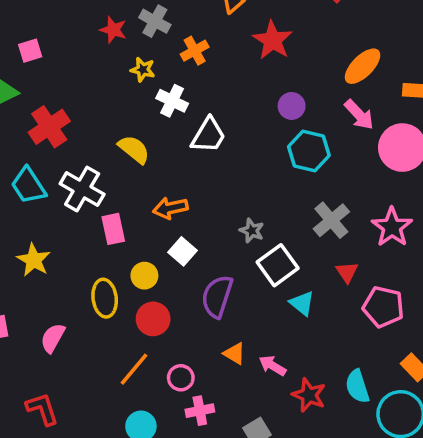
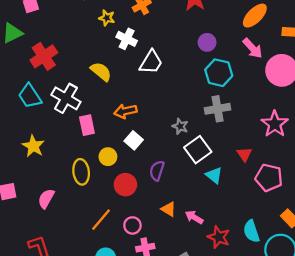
gray cross: (331, 220) -> (218, 109), moved, turned 30
purple semicircle: (217, 296) -> (157, 171), size x0.7
red circle: (153, 319) -> (125, 185), moved

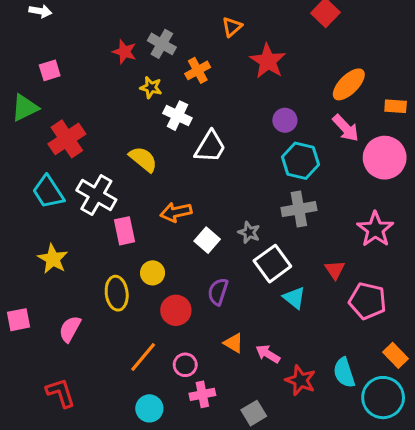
white square: (134, 140) -> (207, 240), moved

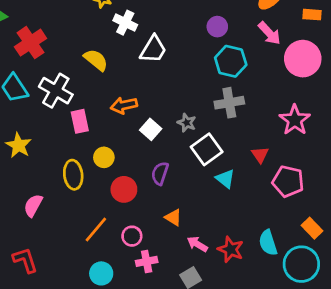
pink arrow: (268, 354) -> (197, 244), moved

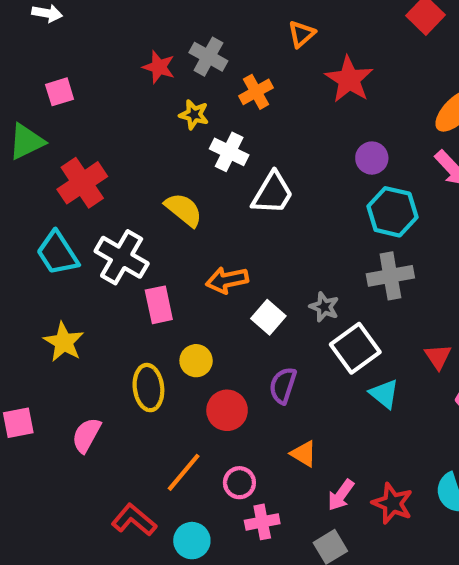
pink arrow: (197, 244) -> (341, 495), turned -85
red L-shape: (25, 260) -> (134, 520), moved, turned -32

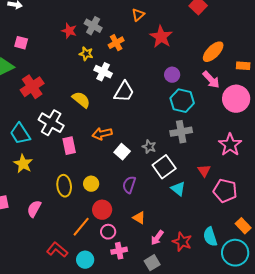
pink square: (60, 92) -> (21, 43), turned 32
cyan trapezoid: (57, 253) -> (20, 134), moved
yellow circle: (196, 361) -> (91, 184), moved
red circle: (227, 410) -> (102, 210), moved

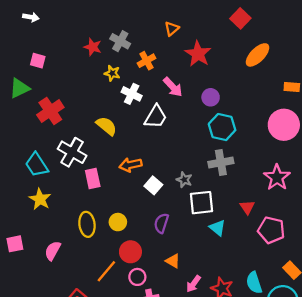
orange ellipse: (213, 52) -> (258, 55), moved
pink arrow: (211, 80) -> (173, 87), moved
white square: (164, 167) -> (201, 203), turned 30

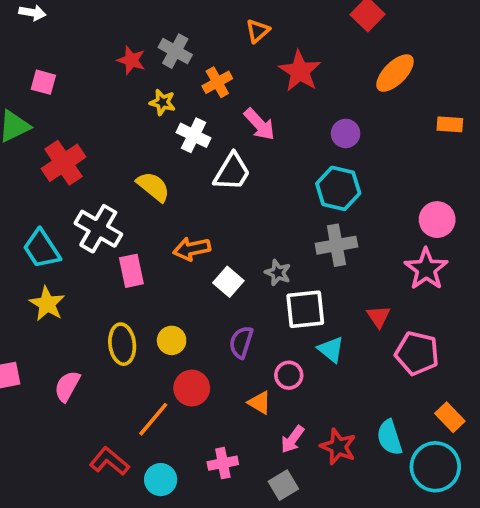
purple circle: (211, 97) -> (346, 133), moved
pink circle: (284, 125) -> (437, 220), moved, size x0.7
pink circle: (137, 277) -> (289, 375), moved

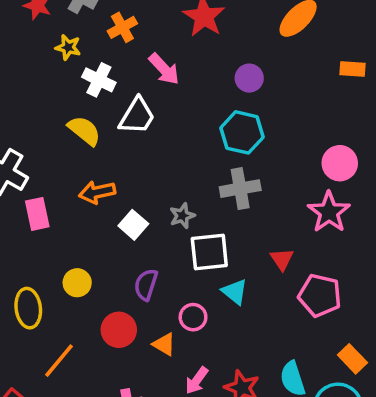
yellow semicircle: (153, 187) -> (84, 131), moved
gray star: (278, 273) -> (182, 216), turned 30
yellow ellipse: (122, 344) -> (28, 308), moved
red circle: (192, 388) -> (119, 330), moved

